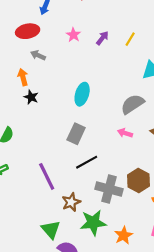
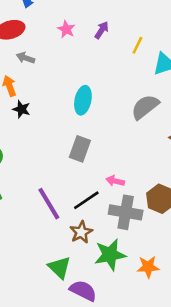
yellow line: (130, 39) -> (137, 45), moved
pink arrow: (125, 133) -> (115, 181), moved
black line: (87, 162) -> (86, 200), moved
orange star: (123, 235) -> (148, 267), turned 30

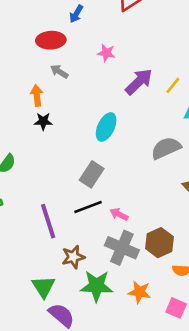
pink star: (66, 29) -> (106, 53), turned -30
purple arrow: (102, 30) -> (139, 82), moved, size x1.6
black star: (21, 109) -> (43, 121), turned -30
black line: (86, 200) -> (88, 207), moved
orange star: (148, 267) -> (139, 292), moved

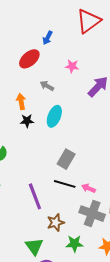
red ellipse: (51, 40) -> (29, 59), turned -35
gray arrow: (59, 72) -> (47, 86), moved
cyan ellipse: (106, 127) -> (54, 116), moved
black line: (88, 207) -> (65, 184), turned 40
green star: (96, 286) -> (74, 244), size x0.7

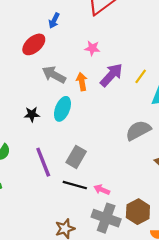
pink star: (72, 66) -> (92, 48), moved
gray arrow: (47, 86) -> (54, 75), size x1.5
orange arrow: (21, 102) -> (82, 82), moved
purple line: (35, 196) -> (43, 162), moved

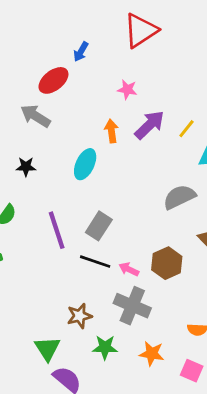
gray arrow: (54, 75) -> (35, 116), moved
black star: (32, 114) -> (26, 167), moved
brown hexagon: (138, 212) -> (167, 263), moved

